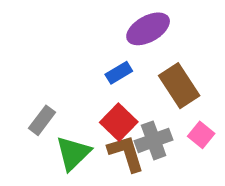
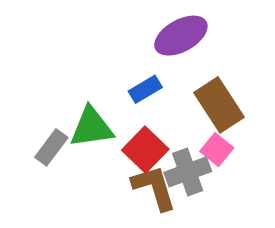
pink square: (201, 135) -> (217, 150), moved
green triangle: (73, 153) -> (92, 127), moved, turned 36

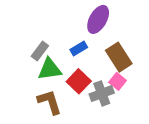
purple ellipse: (181, 36) -> (98, 19), turned -32
gray rectangle: (51, 147) -> (40, 51), moved
brown L-shape: (154, 188) -> (50, 102), moved

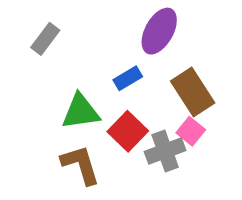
gray rectangle: (40, 51) -> (45, 39), moved

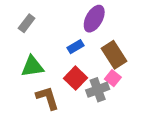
green triangle: (81, 112) -> (32, 66), moved

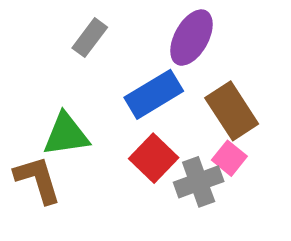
gray rectangle: (27, 23) -> (90, 38), moved
blue rectangle: (76, 47) -> (154, 94), size x1.6
brown L-shape: (48, 98) -> (38, 179), moved

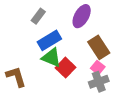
blue rectangle: (154, 94) -> (49, 40), moved
green triangle: (66, 135) -> (51, 57), moved, turned 30
gray cross: (199, 182) -> (99, 82), moved

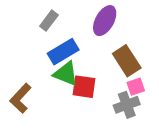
red square: (65, 68) -> (84, 87), turned -36
pink square: (98, 68) -> (136, 87), moved, turned 32
brown L-shape: (16, 77) -> (20, 98), turned -120

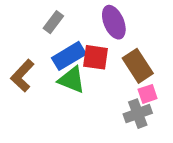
purple ellipse: (105, 21) -> (114, 22), turned -52
red square: (84, 87) -> (96, 57), moved
brown L-shape: (20, 98) -> (22, 76), moved

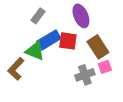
brown L-shape: (22, 76) -> (16, 69), moved
green triangle: (72, 80) -> (35, 51), moved
gray cross: (138, 114) -> (85, 75), moved

